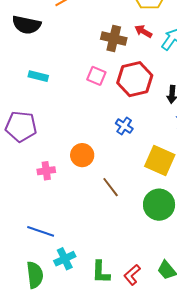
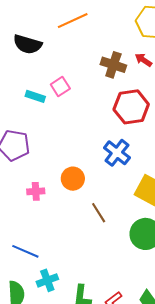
pink square: (96, 76) -> (60, 87), moved, turned 30
blue cross: (124, 126) -> (117, 153), size x1.5

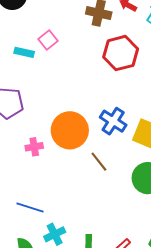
blue cross: (117, 153) -> (113, 121), moved
orange circle: (73, 179) -> (70, 130), size x1.6

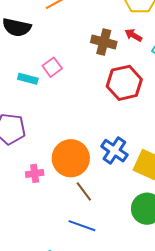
brown line: (99, 162) -> (84, 191), moved
blue line: (30, 207) -> (82, 226), moved

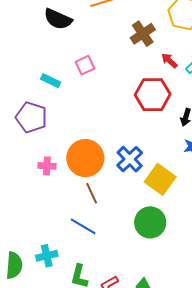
red arrow: (133, 35) -> (169, 61), moved
brown cross: (104, 42) -> (143, 34), moved, turned 30
cyan rectangle: (28, 79) -> (51, 81), moved

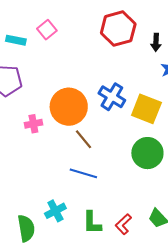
pink square: (85, 65) -> (47, 30), moved

